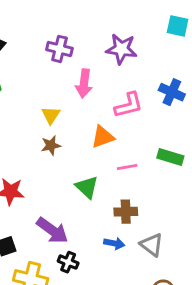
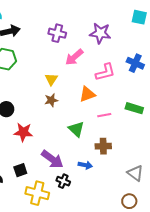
pink arrow: (84, 84) -> (74, 57), turned 42
blue arrow: (114, 243) -> (85, 165), moved
gray triangle: (152, 245) -> (135, 173), moved

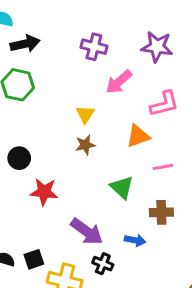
black square: (20, 170) -> (34, 259), moved

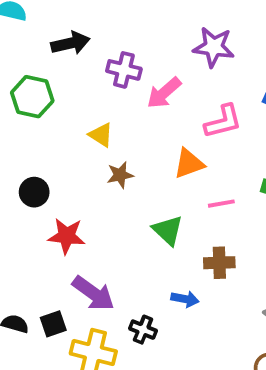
black arrow: (25, 44) -> (70, 43), moved
purple cross: (94, 47) -> (124, 70), moved
yellow triangle: (85, 114) -> (101, 135), moved, turned -30
purple arrow: (87, 231) -> (93, 293), moved

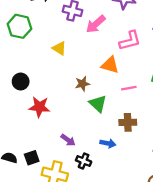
orange triangle: (189, 163) -> (110, 65), turned 36
brown star: (120, 175) -> (82, 84), moved
purple arrow: (93, 293) -> (68, 140), moved, size x0.6

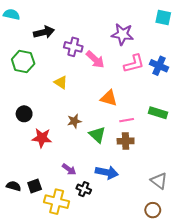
pink arrow: (96, 24) -> (95, 59), turned -96
pink L-shape: (130, 41) -> (134, 64), moved
brown star: (82, 84) -> (74, 121), moved
brown cross: (128, 122) -> (126, 141), moved
blue arrow: (108, 143) -> (107, 172), size x1.5

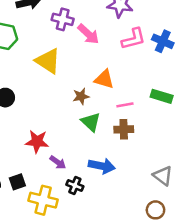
yellow triangle: (61, 82) -> (48, 61), size x1.6
brown star: (74, 121) -> (81, 96), moved
red star: (42, 138) -> (37, 142), moved

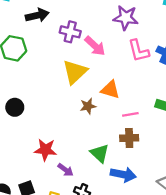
pink L-shape: (134, 39) -> (139, 51), turned 90
yellow triangle: (48, 61) -> (75, 72), moved, turned 44
green triangle: (91, 122) -> (100, 153), moved
blue arrow: (102, 166) -> (123, 175), moved

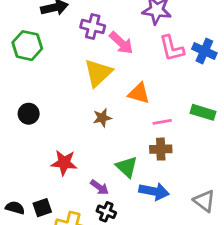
brown star: (88, 106) -> (102, 118), moved
purple arrow: (65, 170) -> (99, 187), moved

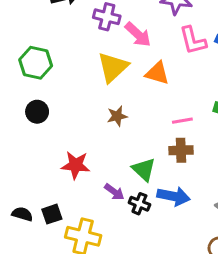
green hexagon: (27, 46) -> (36, 63), moved
orange triangle: (139, 93) -> (157, 73), moved
black cross: (106, 212) -> (139, 204), moved

